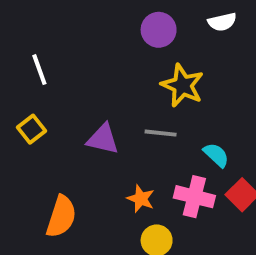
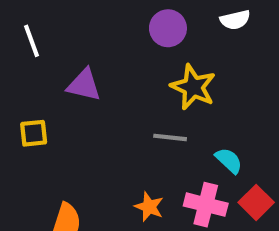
white line: (39, 70) -> (31, 41), moved
yellow square: (31, 129) -> (34, 133), turned 32
purple triangle: (103, 139) -> (84, 85), moved

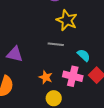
purple triangle: (84, 85) -> (15, 54), moved

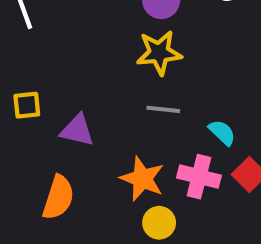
yellow star: (67, 20) -> (159, 53), moved, turned -30
orange star: (46, 77) -> (142, 179), size x1.5

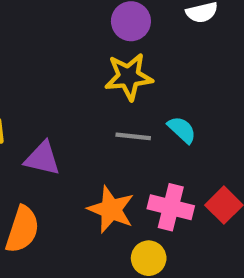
cyan semicircle: (222, 132) -> (182, 130), moved
yellow circle: (159, 223) -> (149, 258), moved

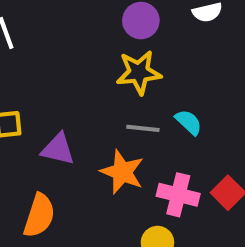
orange star: (111, 209) -> (122, 172), moved

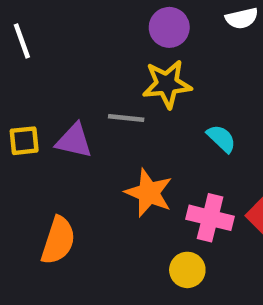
gray line: (143, 128) -> (126, 118), moved
purple triangle: (58, 149) -> (74, 141), moved

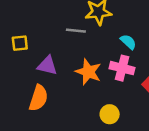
purple triangle: (74, 141) -> (47, 66), moved
pink cross: (210, 218) -> (122, 68), moved

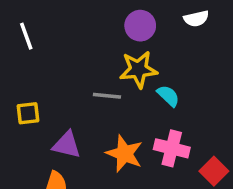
cyan semicircle: (128, 42) -> (168, 96), moved

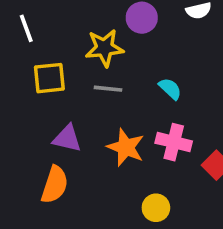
yellow star: (138, 69) -> (104, 48), moved
yellow square: (28, 113) -> (49, 78), moved, size x1.4

